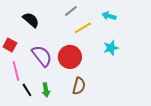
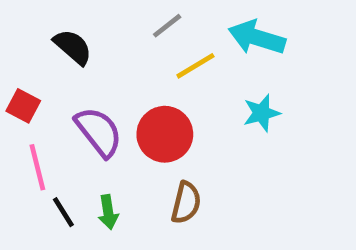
cyan arrow: (109, 16) -> (257, 37), size x1.6

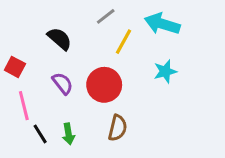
black semicircle: (73, 47) -> (60, 39), moved
yellow line: (195, 66) -> (124, 42), turned -30
purple semicircle: (99, 132) -> (63, 83), size x0.7

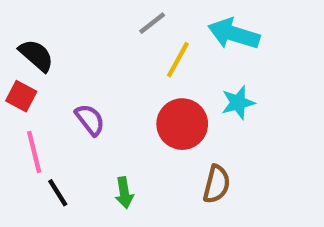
black semicircle: (60, 39) -> (36, 55), moved
red circle: (104, 85) -> (182, 124), moved
brown semicircle: (118, 128) -> (217, 184), moved
green arrow: (68, 134) -> (124, 193), moved

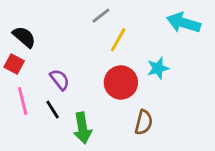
cyan arrow: (234, 34) -> (184, 23), moved
black line: (58, 193) -> (53, 110), moved
green arrow: (124, 193) -> (82, 128), size x1.5

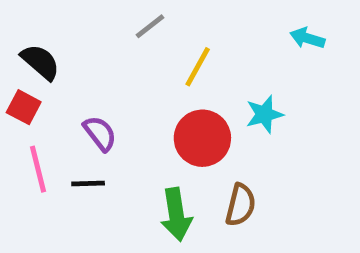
gray line: (101, 16) -> (150, 26), moved
cyan arrow: (184, 23) -> (307, 38), size x0.6
black line: (53, 110) -> (88, 183), turned -60
green arrow: (82, 128) -> (176, 214), moved

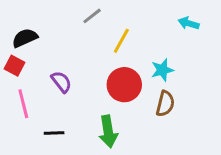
black semicircle: (40, 62) -> (25, 38), turned -65
black line: (88, 183) -> (54, 133), moved
brown semicircle: (241, 205) -> (165, 104), moved

